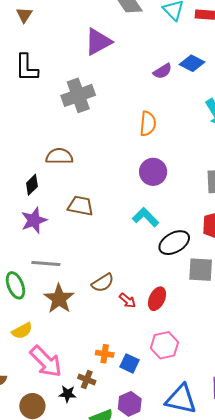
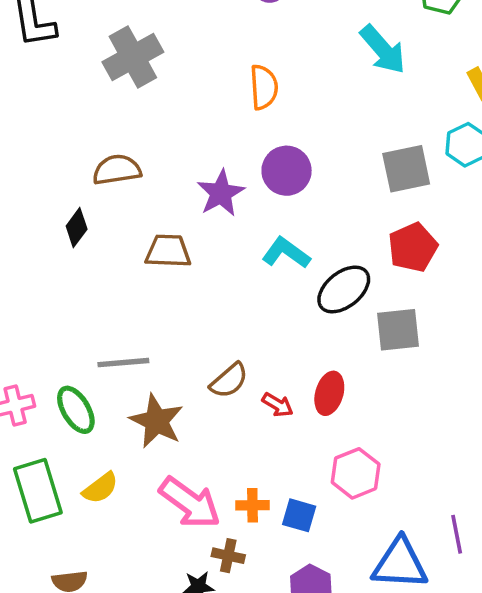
purple star: (34, 220) -> (221, 193), moved
pink arrow: (46, 362) -> (190, 503), moved

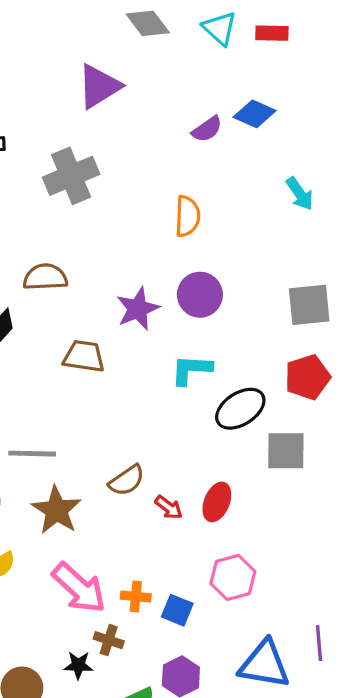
cyan arrow: (383, 49) -> (300, 194), size x0.7
cyan L-shape: (286, 253) -> (191, 370), turned -39

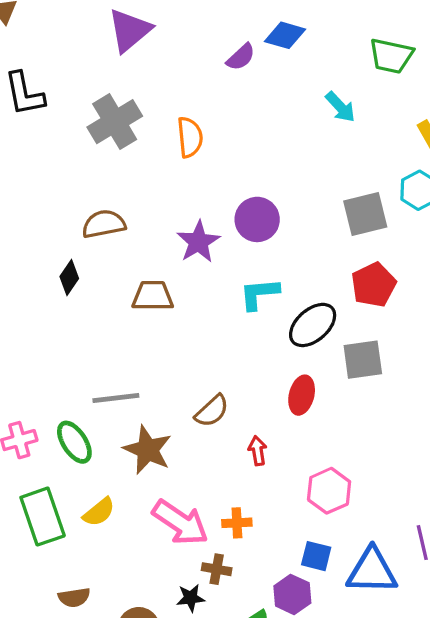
orange semicircle: (187, 216) -> (190, 137), moved
red ellipse: (217, 502) -> (302, 395), moved
red arrow: (169, 507) -> (258, 451), moved, turned -128
blue square: (177, 610) -> (316, 556), moved

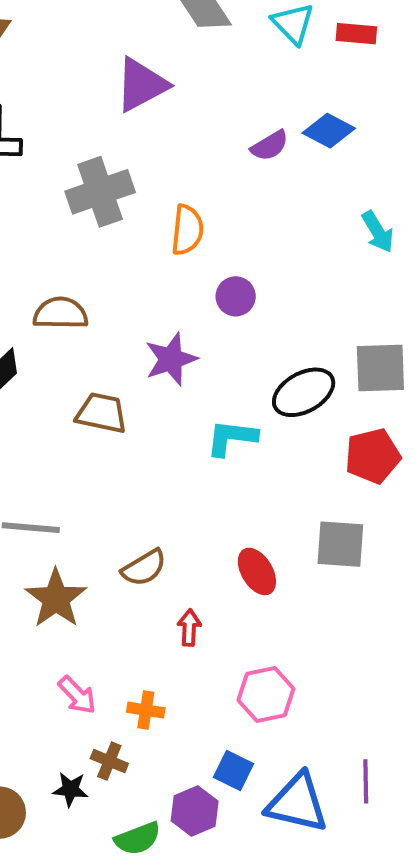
purple circle: (257, 219) -> (236, 296), moved, size x0.7
black ellipse: (313, 325) -> (304, 392), moved
red ellipse: (302, 395) -> (257, 571), turned -57
pink arrow: (180, 522) -> (77, 695), size x0.6

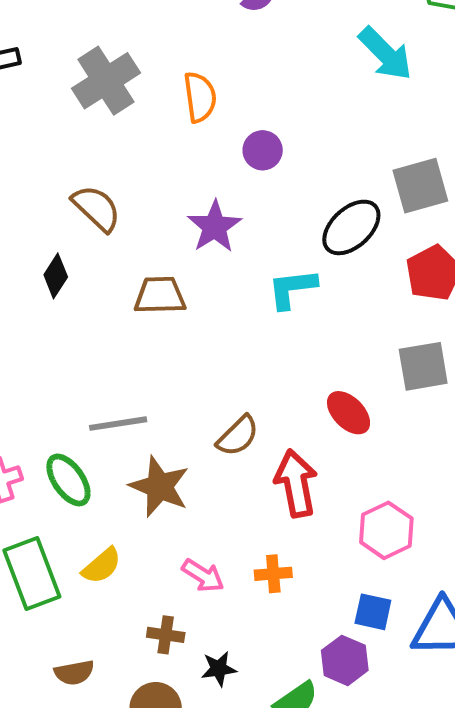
cyan arrow: (378, 232) -> (385, 54), size x1.4
brown semicircle: (61, 313) -> (96, 208), turned 56
red arrow: (189, 628) -> (296, 483), size x1.8
brown cross: (109, 761) -> (166, 635), moved

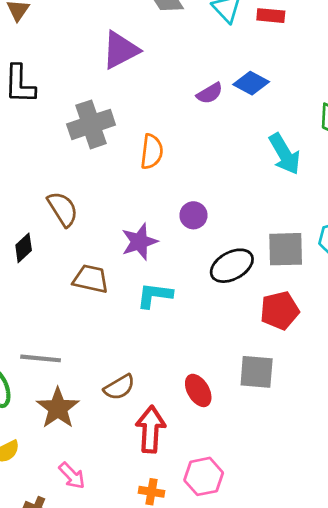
purple circle: (263, 150) -> (193, 215), moved
cyan L-shape: (292, 289) -> (155, 295), moved
orange cross: (273, 574) -> (151, 492), moved

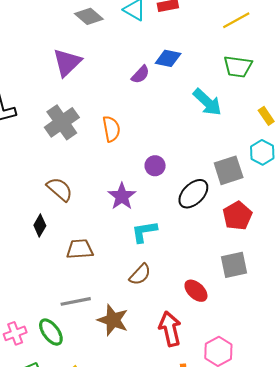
brown trapezoid: (91, 279) -> (80, 249), moved
brown semicircle: (119, 387) -> (140, 274), moved
brown star: (58, 408) -> (113, 320), moved

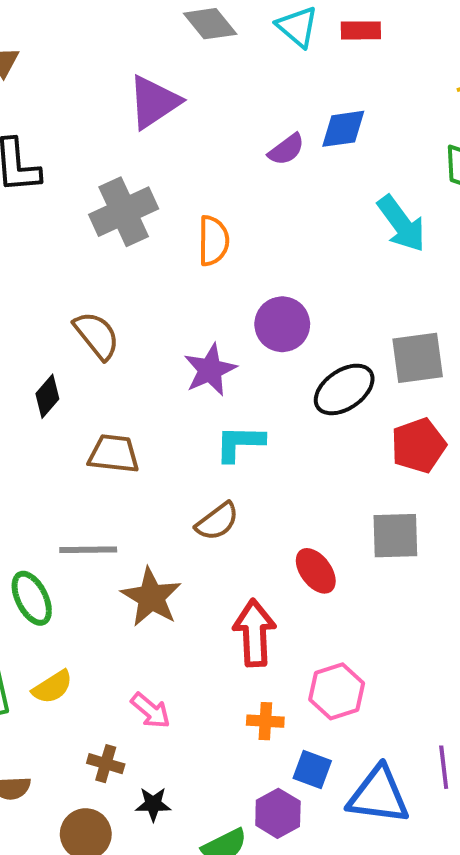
blue diamond: (168, 58) -> (343, 129), turned -30
purple circle: (155, 166) -> (282, 324), size x1.4

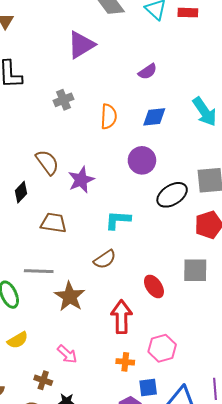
blue diamond: (343, 129) -> (154, 117), moved
gray cross: (124, 212) -> (64, 100), size x0.6
purple star: (210, 370) -> (81, 180), moved
blue square: (312, 770) -> (148, 387), turned -30

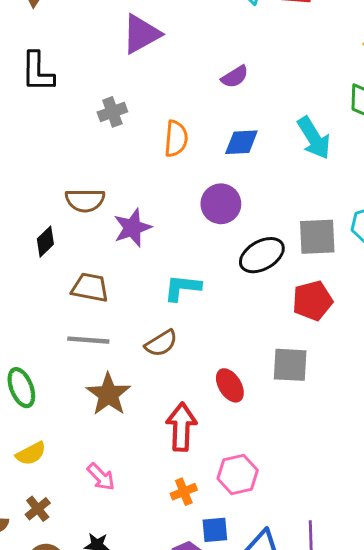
brown semicircle: (47, 162) -> (85, 200), turned 124
gray line: (39, 271) -> (88, 340), moved
orange cross: (125, 362) -> (184, 492), turned -30
brown cross: (43, 380) -> (38, 509), moved, turned 30

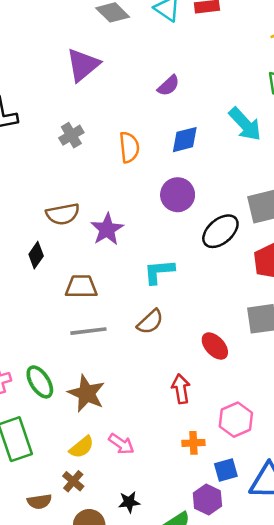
brown star: (108, 394) -> (86, 393), moved
red arrow: (181, 427) -> (181, 389), size x0.7
yellow semicircle: (31, 454) -> (82, 447), moved
orange cross: (184, 492) -> (193, 443), turned 30

